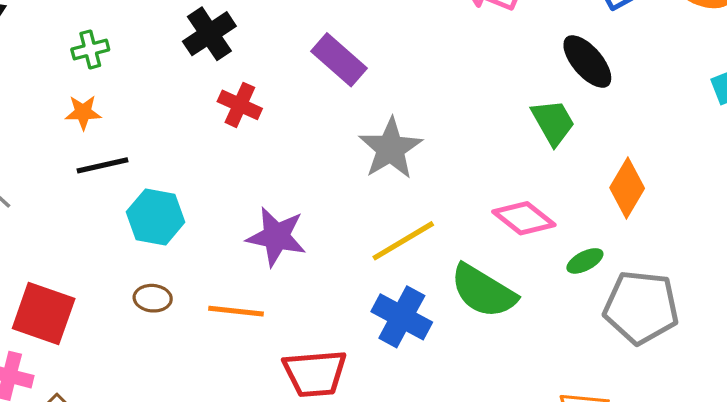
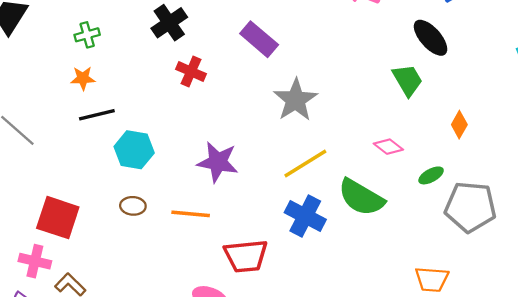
orange diamond: (627, 188) -> (459, 125), size x0.7
pink diamond: (524, 218) -> (388, 147), size x0.7

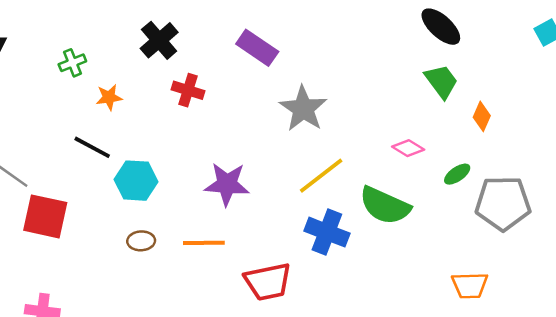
orange star: (83, 78) -> (109, 97), moved
green trapezoid: (408, 80) -> (441, 81), moved
black line: (97, 115) -> (92, 147), turned 48
red square: (58, 218) -> (45, 216), moved

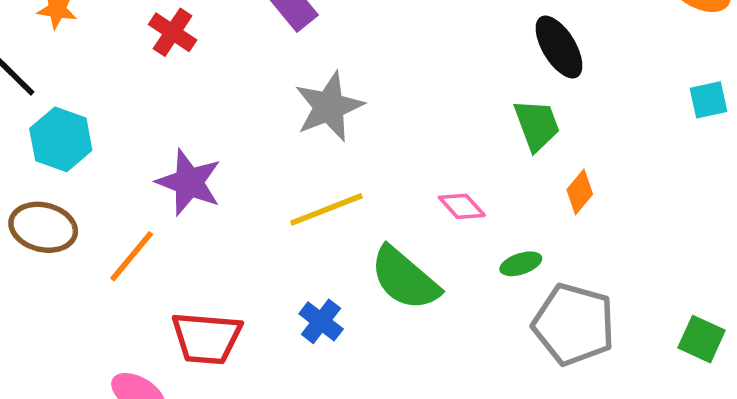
blue cross: (327, 232) -> (321, 321), moved, size x0.7
brown ellipse: (141, 241) -> (43, 227), size x1.6
orange line: (204, 243) -> (132, 256), turned -66

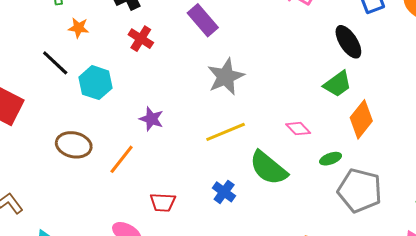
green trapezoid: (537, 125) -> (337, 84), turned 76
cyan hexagon: (61, 139) -> (96, 83), moved
purple star: (189, 182) -> (151, 119), size x0.7
orange diamond: (580, 192) -> (361, 119), size x1.6
red trapezoid: (207, 338) -> (163, 202), size x0.7

